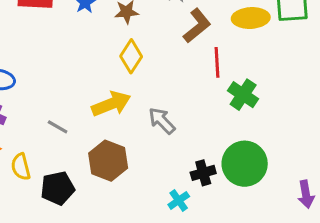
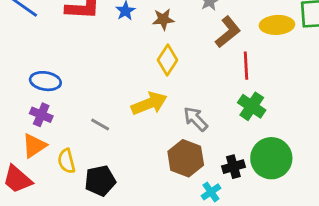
green cross: (243, 95) -> (252, 106), moved
brown hexagon: (108, 161) -> (186, 158), moved

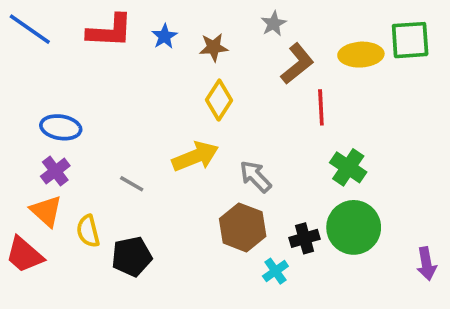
green cross: (252, 106) -> (348, 167), moved
purple cross: (41, 115) -> (55, 171), turned 30
orange triangle: (34, 146) -> (46, 211), turned -44

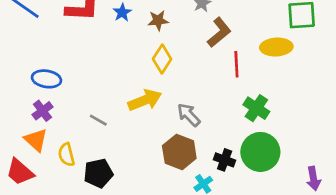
yellow ellipse: (361, 55) -> (276, 47), moved
black cross: (305, 238) -> (225, 160), turned 36

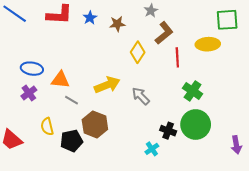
yellow diamond: (162, 59) -> (138, 52), moved
orange triangle: (36, 140) -> (60, 80), moved, turned -36
brown hexagon: (179, 152) -> (95, 125), moved

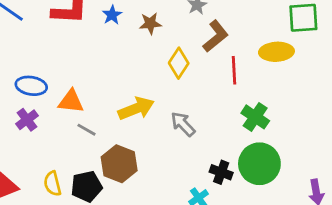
yellow semicircle: (47, 127) -> (53, 184), moved

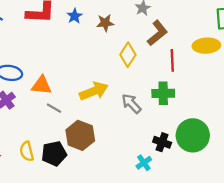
green cross: (255, 117) -> (163, 93), moved, turned -35

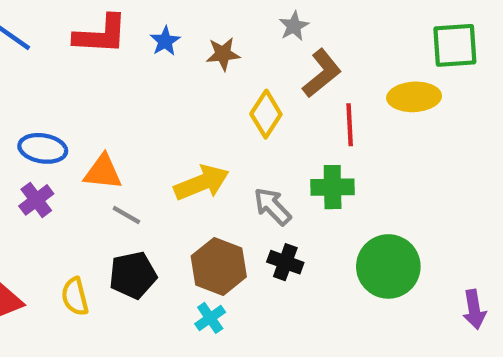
brown hexagon: (80, 135) -> (219, 266), moved
black cross: (162, 142) -> (285, 262), moved
black pentagon: (54, 154) -> (133, 275), moved
cyan cross: (144, 163) -> (210, 318), moved

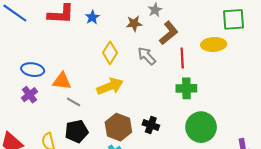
brown star: (223, 54) -> (134, 24), moved
yellow diamond: (266, 114) -> (110, 53), moved
green cross: (333, 187) -> (186, 88), moved
gray arrow: (272, 206) -> (147, 56), moved

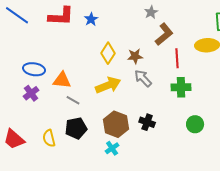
brown star: (134, 24) -> (135, 56), moved
gray arrow: (147, 56) -> (143, 78), moved
green circle: (201, 127) -> (195, 124), size x0.6

